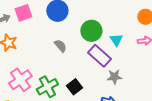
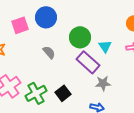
pink square: (23, 13) -> (20, 25), moved

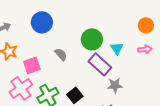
blue circle: (46, 17) -> (42, 22), moved
pink square: (20, 25) -> (32, 65), moved

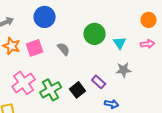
purple rectangle: (100, 64) -> (99, 82), moved, size x0.6
pink square: (32, 65) -> (35, 48), moved
gray star: (115, 85) -> (124, 70), moved

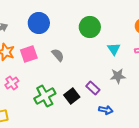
green circle: (95, 34) -> (90, 27), moved
pink cross: (24, 83) -> (12, 83), moved, size x0.6

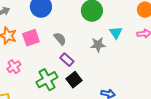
gray star: (118, 76) -> (98, 45), moved
purple rectangle: (93, 88) -> (67, 60), moved

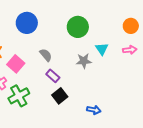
pink square: (31, 38) -> (16, 64), moved, turned -30
green cross: (47, 80) -> (19, 96), moved

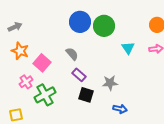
blue circle: (27, 23) -> (80, 22), moved
gray star: (84, 61) -> (110, 83), moved
black square: (60, 96) -> (86, 95), turned -35

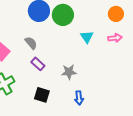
black square: (86, 95) -> (42, 95), moved
blue arrow: (120, 109) -> (79, 98), turned 72

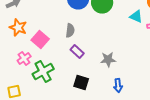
cyan triangle: (87, 37) -> (136, 16), moved, turned -32
gray semicircle: (31, 43) -> (70, 30), turned 48

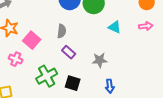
cyan triangle: (136, 16) -> (115, 27), moved
pink cross: (24, 58) -> (16, 59), turned -32
green cross: (43, 72) -> (47, 76), moved

